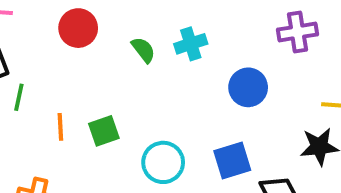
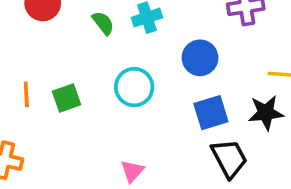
blue square: (232, 160) -> (211, 113), moved
cyan circle: (163, 162) -> (134, 87), moved

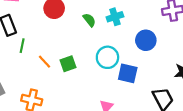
orange line: (26, 94) -> (45, 62), turned -40
blue square: (211, 113) -> (128, 73), moved, turned 30

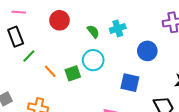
green line: (22, 46) -> (29, 56), turned 32
cyan circle: (107, 57) -> (93, 60), moved

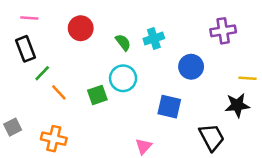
orange line: (50, 71) -> (59, 92), moved

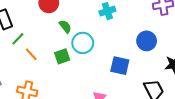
green semicircle: (123, 42) -> (65, 26), moved
blue circle: (191, 67) -> (147, 41), moved

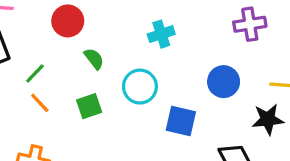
green line: (18, 39) -> (35, 73), moved
cyan circle: (83, 43) -> (140, 87), moved

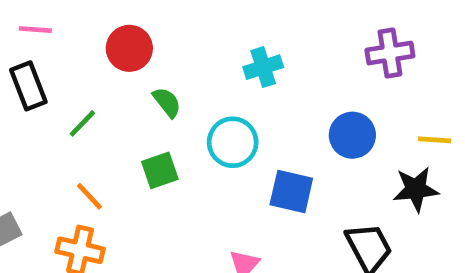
orange line: (40, 103) -> (89, 196), moved

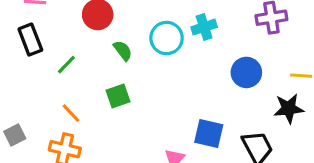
cyan cross: (263, 67) -> (204, 27), moved
cyan circle: (233, 142) -> (167, 38), moved
blue square: (291, 192) -> (209, 133), moved

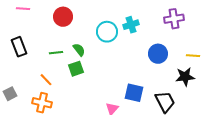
black rectangle: (30, 40) -> (19, 47), moved
green semicircle: (123, 51) -> (79, 50), moved
green line: (66, 65) -> (56, 53), moved, turned 40

